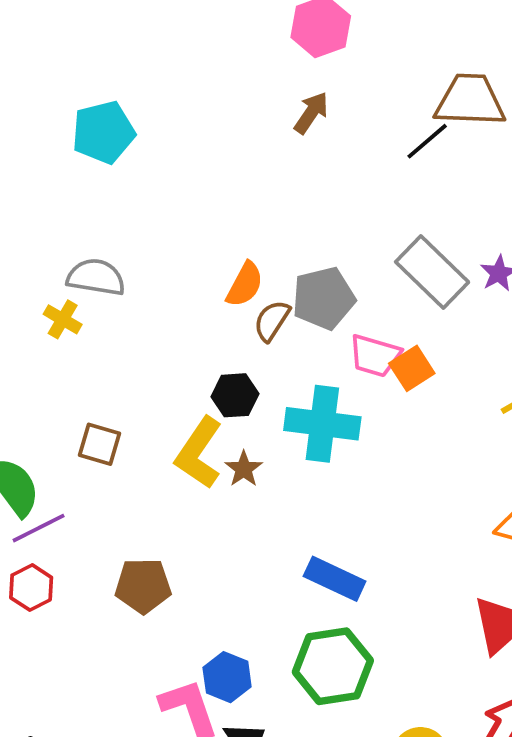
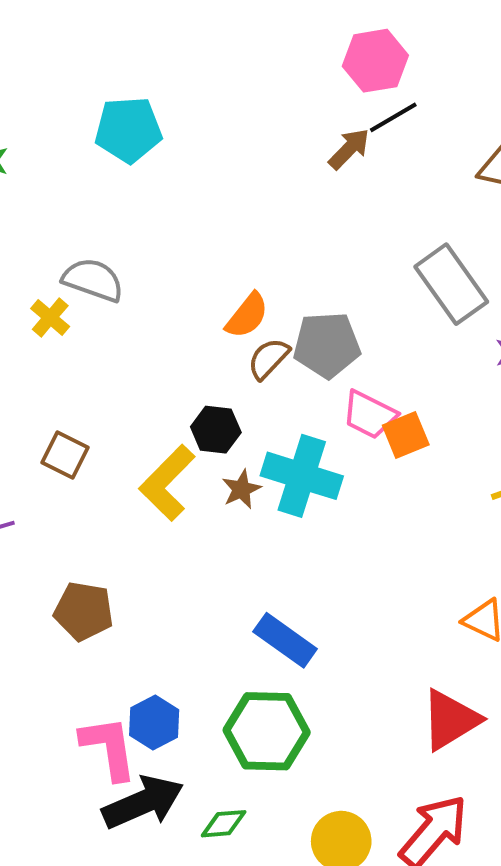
black line: (427, 141) -> (393, 117), moved
gray rectangle: (432, 272) -> (451, 284), moved
brown star: (244, 469) -> (241, 489), moved

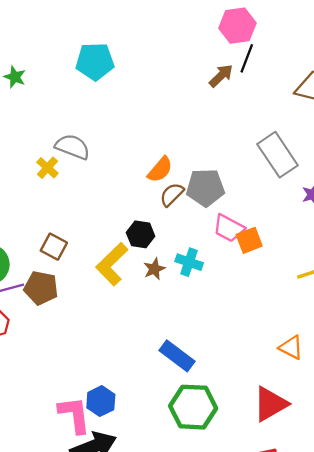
black line: (393, 117) -> (247, 58), turned -40
cyan cross: (302, 476) -> (189, 262), size x0.6
brown pentagon: (84, 611) -> (41, 288), moved
green hexagon: (267, 731) -> (193, 407), moved

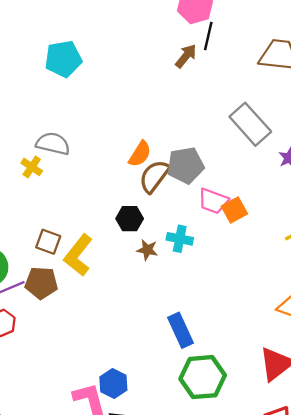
brown semicircle: (172, 195) -> (154, 176), size x1.4
yellow L-shape: (112, 264) -> (78, 255), moved
brown star: (154, 269) -> (147, 250), turned -30
blue rectangle: (177, 356) -> (180, 330), turned 36

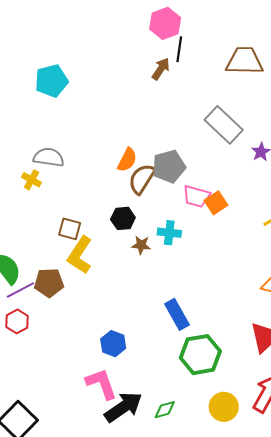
brown square: (48, 242) -> (70, 229), moved
blue hexagon: (113, 383) -> (113, 344), moved

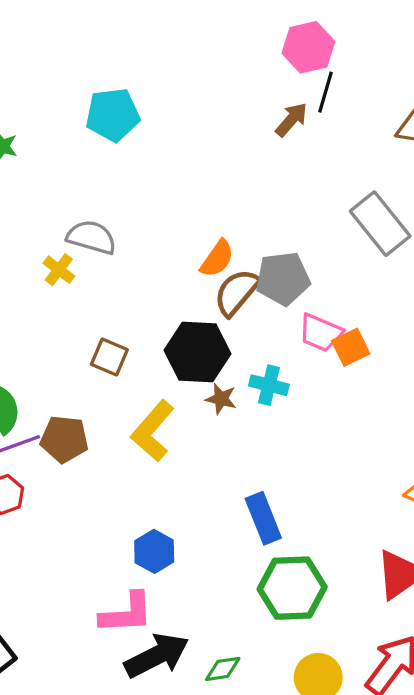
black hexagon: (123, 218) -> (198, 352), size x1.6
yellow L-shape: (80, 255) -> (153, 431), moved
pink L-shape: (101, 384) -> (126, 613), turned 99

